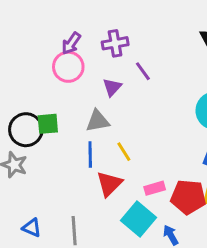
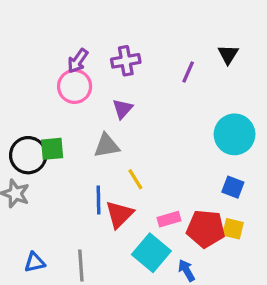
purple line: (143, 71) -> (188, 72), moved, turned 60
blue line: (90, 155) -> (99, 200), moved
blue triangle: (32, 228) -> (35, 262), turned -36

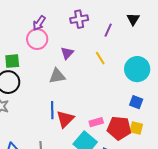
purple cross: (126, 61) -> (79, 19), moved
green square: (52, 149) -> (12, 61), moved
yellow line: (135, 179) -> (100, 58), moved

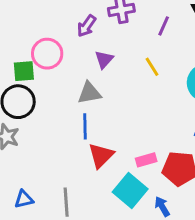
purple arrow: (39, 23) -> (86, 26), moved
pink circle: (37, 39) -> (47, 54), moved
blue line: (52, 110) -> (85, 126), moved

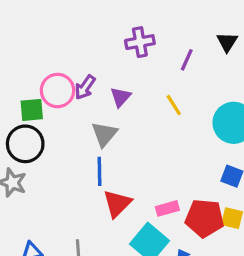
purple arrow: (86, 26) -> (85, 87), moved
gray triangle: (89, 93) -> (104, 134), turned -40

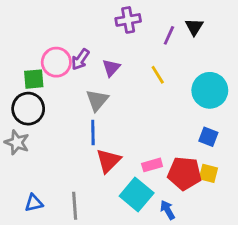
black triangle: (227, 42) -> (194, 27), moved

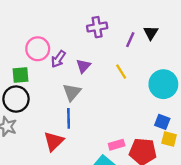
pink circle: (56, 62) -> (38, 49), moved
red triangle: (108, 161) -> (54, 141), moved
yellow square: (208, 173) -> (169, 139), moved

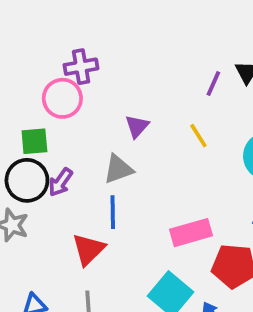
purple cross: (97, 27) -> (81, 67), moved
purple arrow: (58, 59) -> (61, 182), moved
gray triangle: (72, 92) -> (118, 169), turned 30
pink rectangle: (117, 145) -> (191, 233), moved, size x1.5

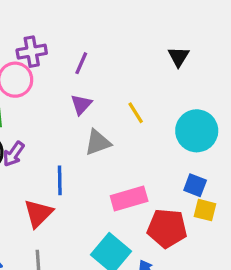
purple line: (213, 83) -> (81, 63), moved
gray triangle: (118, 169) -> (98, 142), moved

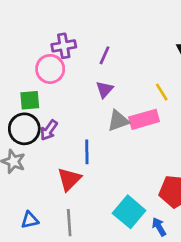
yellow line: (136, 113) -> (162, 92), moved
pink rectangle: (129, 198) -> (144, 119), moved

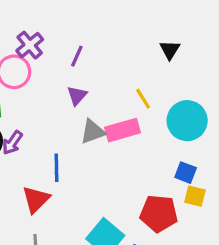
purple cross: (64, 46) -> (30, 45), turned -30

